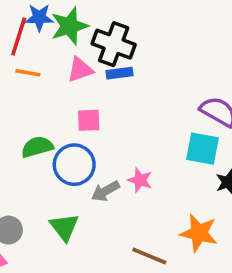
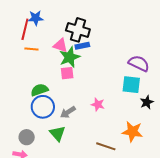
green star: (69, 26) -> (70, 57), moved
pink triangle: (80, 70) -> (60, 45), turned 42
blue circle: (74, 165) -> (43, 107), moved
gray arrow: (105, 191) -> (68, 112), moved

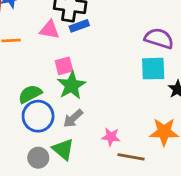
green star: (70, 57) -> (72, 85), moved
pink star: (98, 104) -> (111, 137), moved
gray circle: (27, 137) -> (38, 158), moved

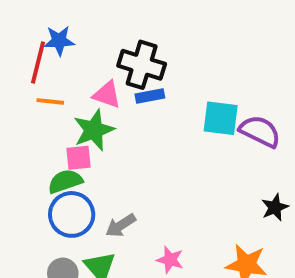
pink square: (64, 66) -> (79, 158), moved
cyan square: (153, 69) -> (221, 118), moved
green star: (72, 85) -> (94, 130), moved

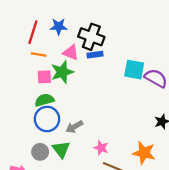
blue star: (59, 41) -> (59, 27), moved
pink square: (79, 158) -> (44, 77), moved

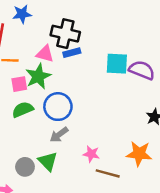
blue star: (59, 27) -> (22, 14), moved
blue circle: (47, 119) -> (58, 107), moved

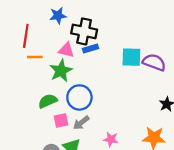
blue star: (22, 14) -> (58, 16), moved
pink square: (19, 84) -> (61, 121), moved

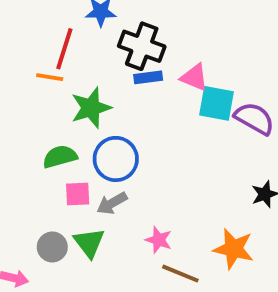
red line: (26, 36) -> (64, 49), moved
pink triangle: (66, 50) -> (194, 77), moved

